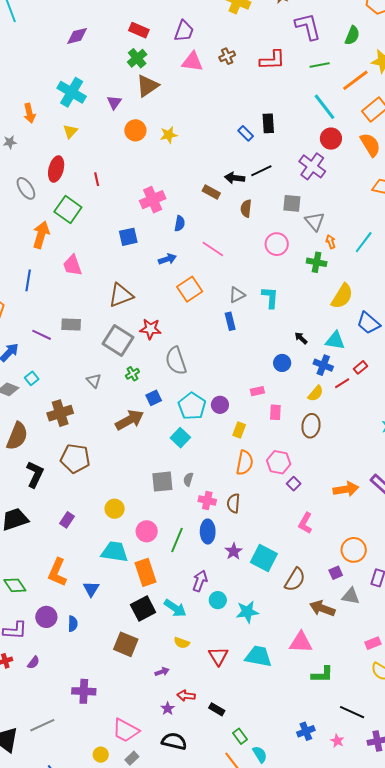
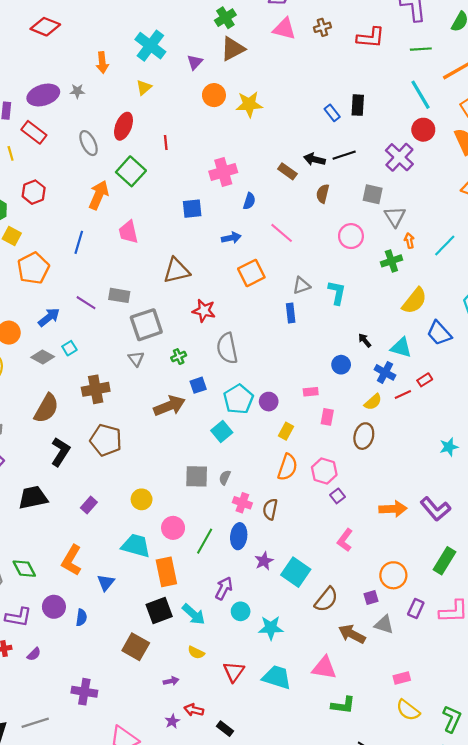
yellow star: (169, 135) -> (249, 104), size x1.4
green cross: (317, 262) -> (391, 261), turned -36
gray square: (118, 340) -> (146, 325), moved, turned 32

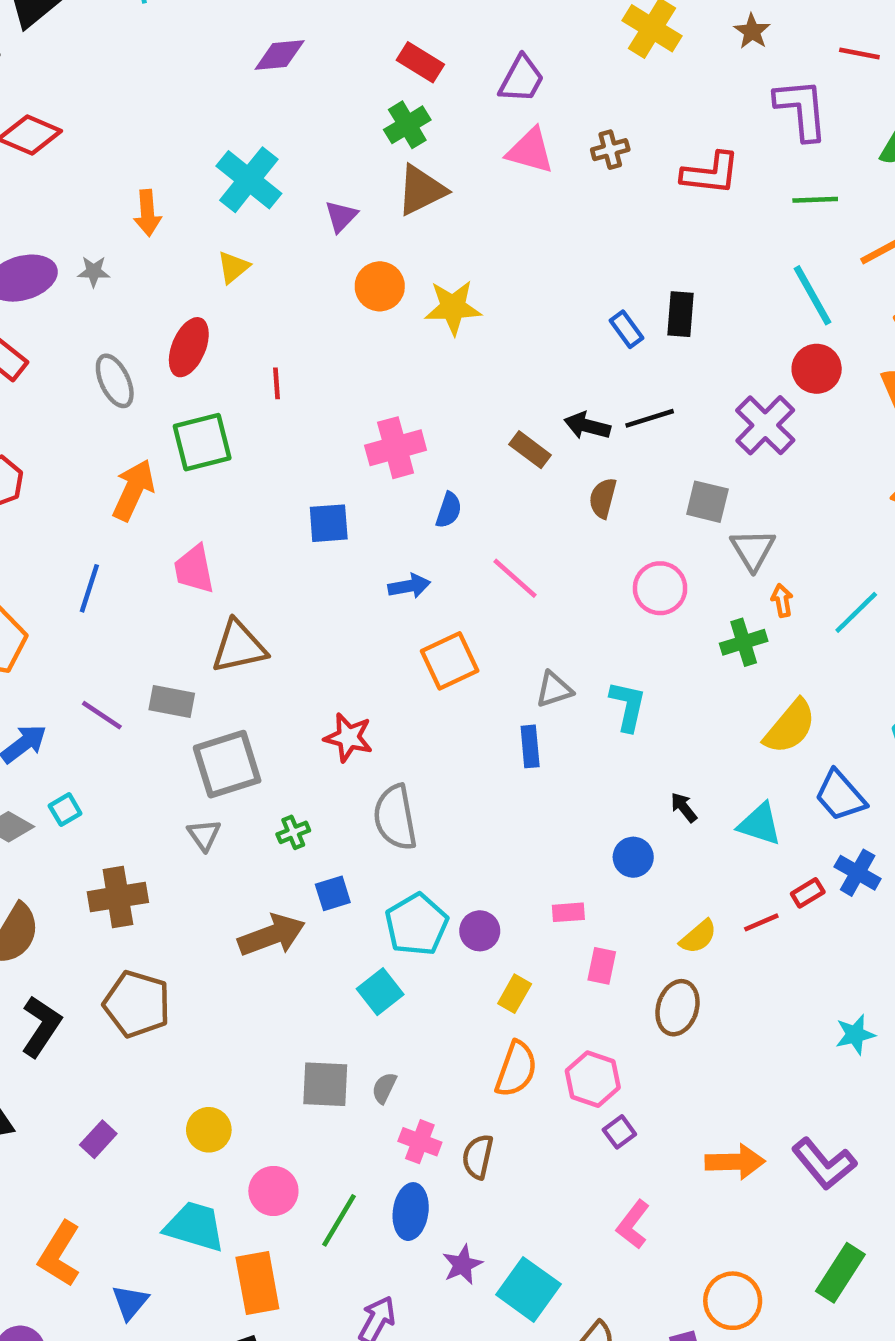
green square: (131, 171) -> (202, 442), turned 32
brown triangle: (177, 271) -> (239, 647), moved
blue cross: (385, 372) -> (858, 873), moved

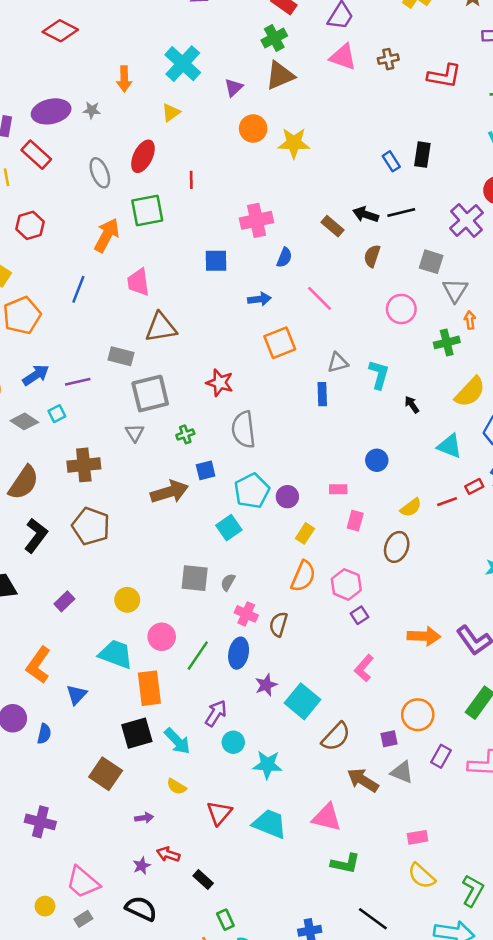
purple line: (102, 715) -> (78, 382), moved, turned -50
black arrow: (684, 807) -> (412, 405), moved

